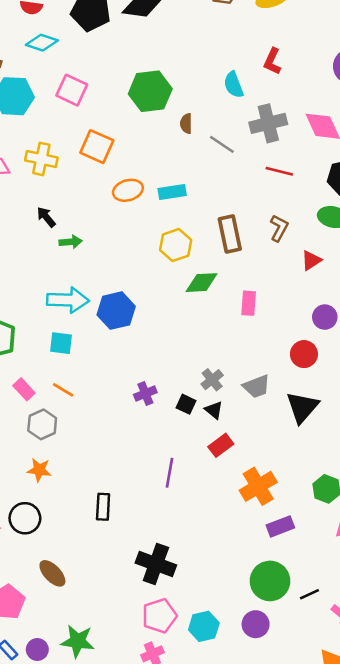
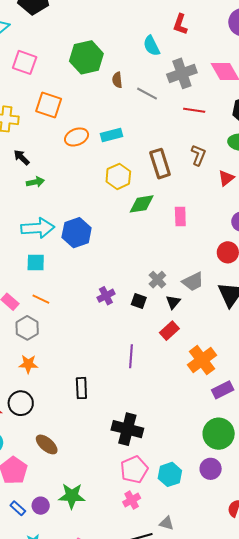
black arrow: (46, 217) -> (22, 157), moved
black triangle: (214, 410) -> (173, 302), moved, turned 35

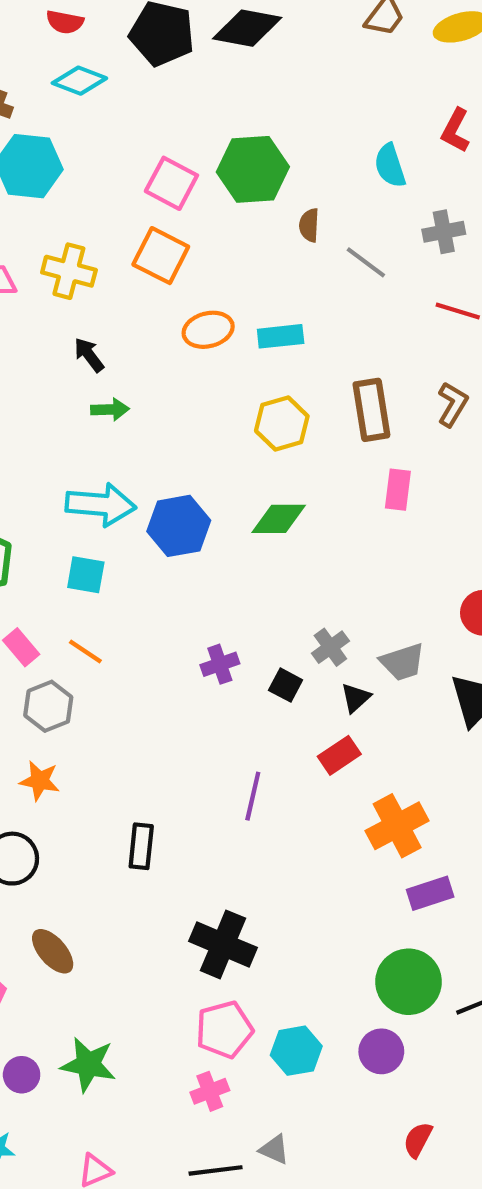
pink square: (25, 62) -> (171, 183), moved
gray cross: (182, 73) -> (444, 232), size x0.7
green diamond: (142, 204) -> (279, 519), moved
pink rectangle: (180, 217) -> (398, 490), moved

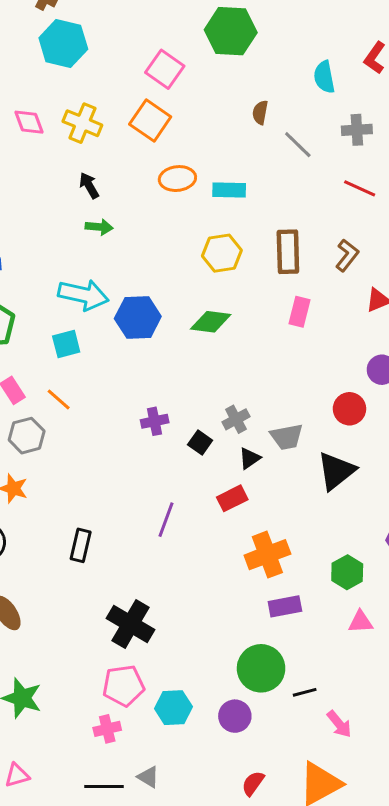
green hexagon: (253, 169) -> (231, 31), moved
cyan square: (86, 575) -> (66, 344), turned -32

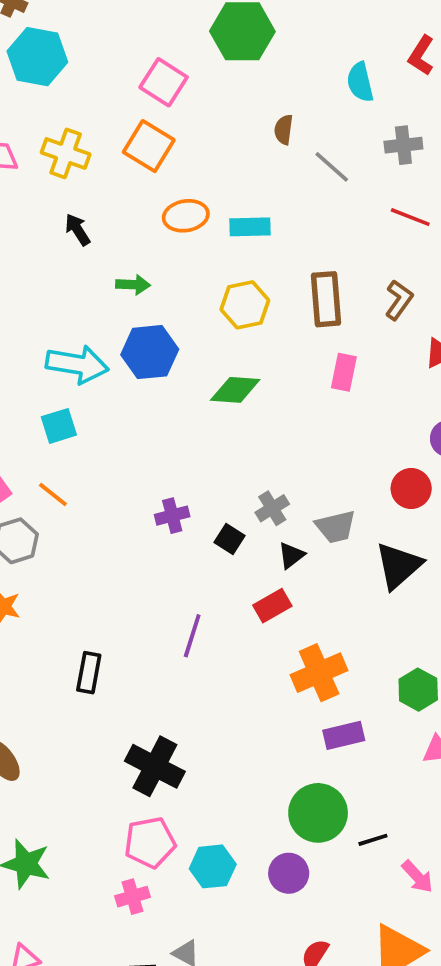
green arrow: (99, 227) -> (133, 285), moved
blue hexagon: (138, 317) -> (150, 352), moved

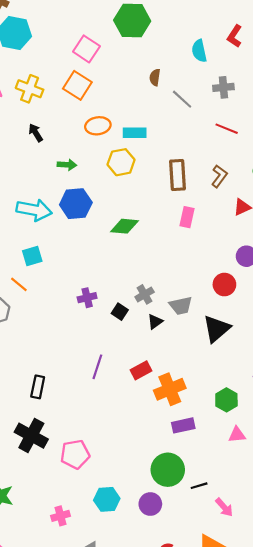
yellow hexagon: (245, 305) -> (121, 162), moved
cyan square: (59, 426) -> (32, 256), moved
red rectangle: (272, 606) -> (141, 370), moved
black cross: (155, 766) -> (31, 436), moved
pink pentagon: (150, 842) -> (75, 454), moved

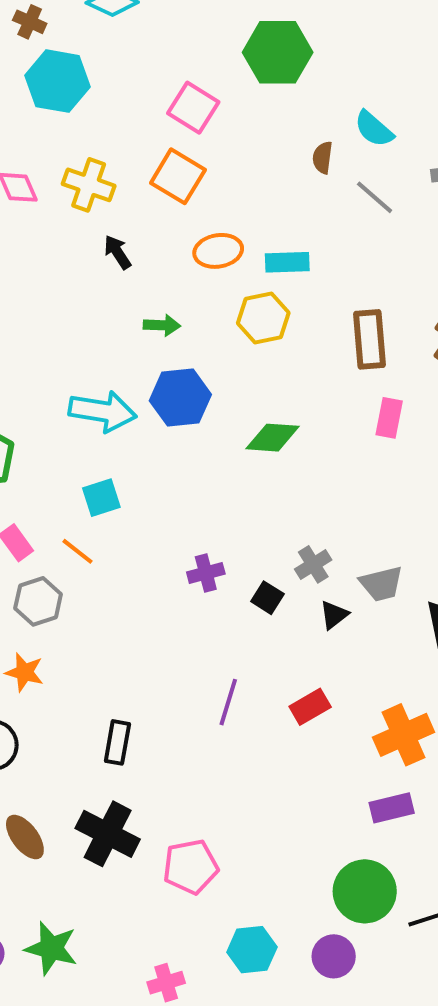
cyan semicircle: (199, 51) -> (374, 129), moved, turned -35
black arrow: (36, 133) -> (118, 252), moved
orange cross: (170, 389) -> (404, 735), moved

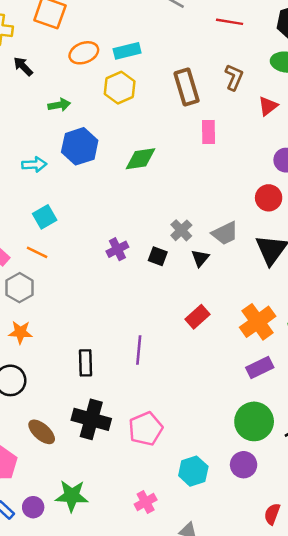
cyan arrow: (103, 411) -> (34, 165), size x0.6
purple line: (228, 702) -> (139, 350), moved

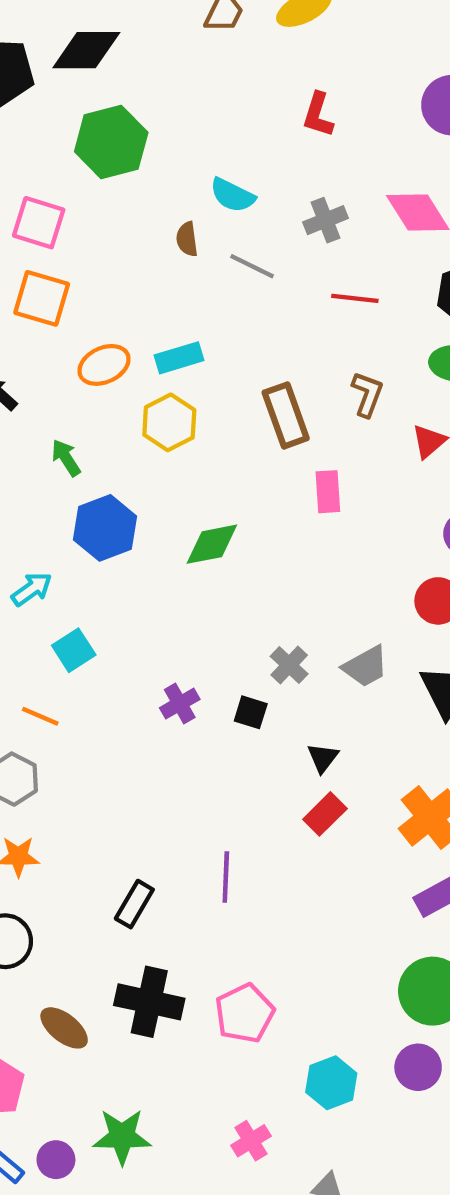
green arrow: (59, 105) -> (66, 458), turned -110
cyan arrow: (34, 165) -> (32, 589), moved, turned -30
cyan square: (45, 217) -> (74, 650), moved
black triangle: (200, 258) -> (323, 758), moved
black rectangle: (86, 363) -> (134, 904), turned 35

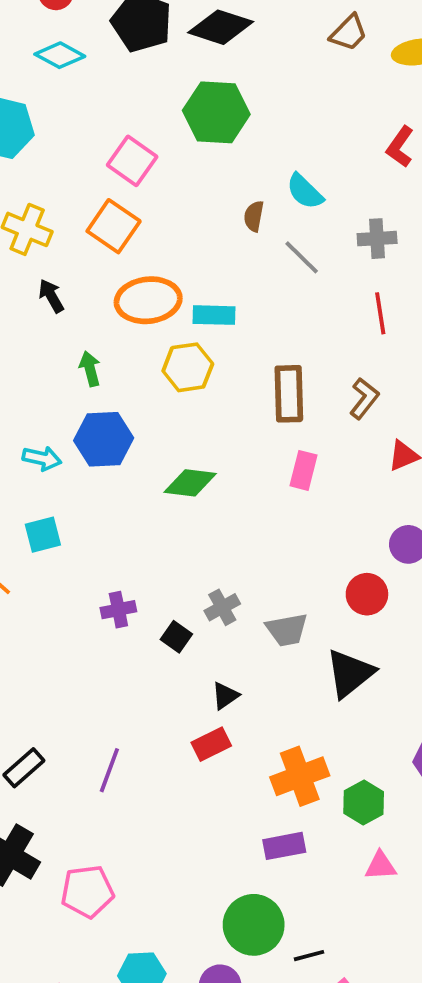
red line: (355, 298) -> (380, 313), turned 57
orange ellipse: (104, 365) -> (148, 300), size x1.4
cyan arrow: (32, 589) -> (42, 458), moved, turned 30

